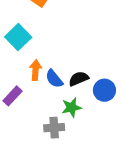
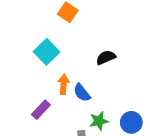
black semicircle: (79, 79) -> (106, 57), moved
blue circle: (104, 90) -> (131, 122), moved

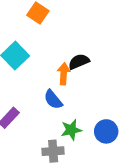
orange arrow: (64, 84) -> (64, 74), moved

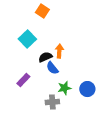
black semicircle: (79, 62) -> (45, 57), moved

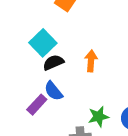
black semicircle: (45, 57) -> (53, 62), moved
blue semicircle: (52, 68) -> (53, 91), moved

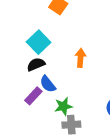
black semicircle: (53, 62) -> (36, 64), moved
green star: (99, 117) -> (63, 106), moved

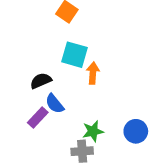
cyan square: (39, 42) -> (75, 55), moved, turned -30
green star: (63, 106) -> (93, 131), moved

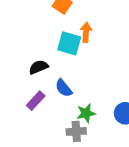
orange arrow: (93, 73) -> (86, 32), moved
blue semicircle: (55, 104) -> (64, 88), moved

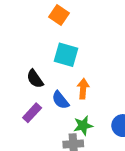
orange arrow: (86, 32) -> (83, 89), moved
black semicircle: (38, 67) -> (35, 79), turned -102

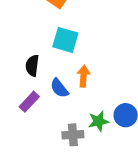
black semicircle: (35, 79) -> (32, 66), turned 42
green star: (83, 126) -> (98, 121), moved

